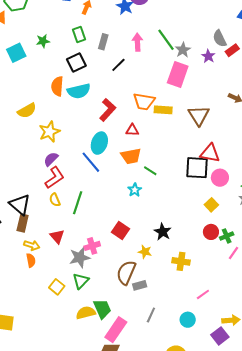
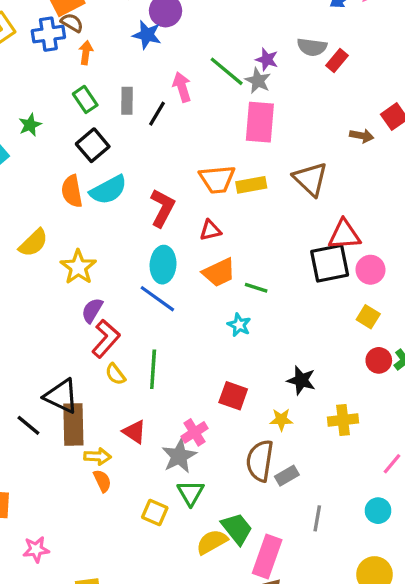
gray semicircle: (220, 38) -> (312, 47), turned -42
purple star: (208, 56) -> (267, 59), moved
black line: (118, 65) -> (157, 114), moved
brown rectangle: (23, 223) -> (73, 425), size x1.4

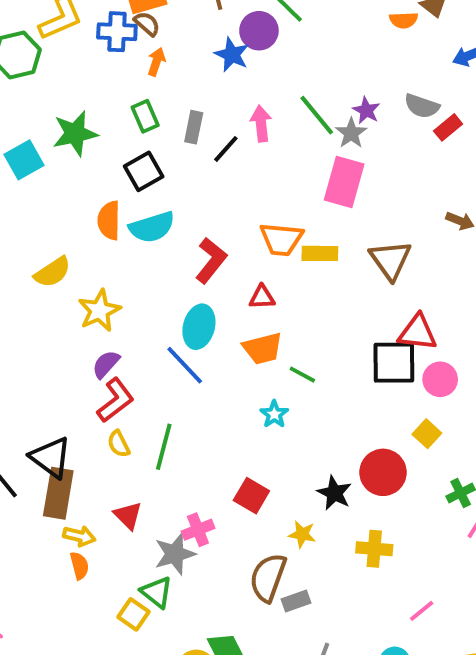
green star: (30, 125) -> (75, 134), size x1.6
red circle: (379, 360) -> (383, 472), moved, size x1.5
green triangle: (191, 493) -> (157, 592), moved, turned -32

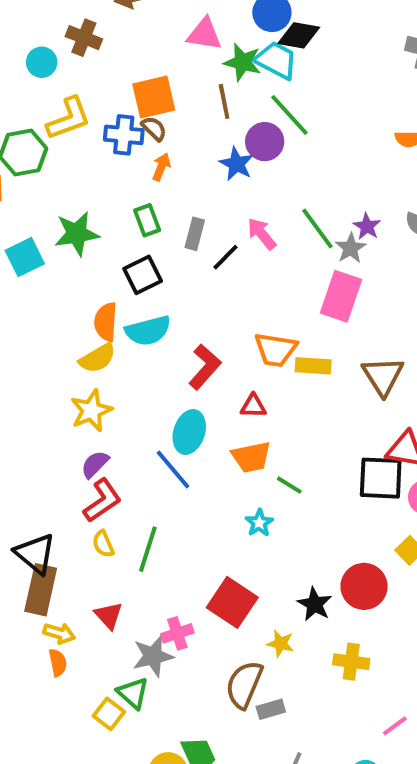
pink arrow: (261, 124) -> (262, 234), turned -36
yellow semicircle: (52, 272) -> (97, 358), moved
red square: (251, 496) -> (232, 602), size x1.4

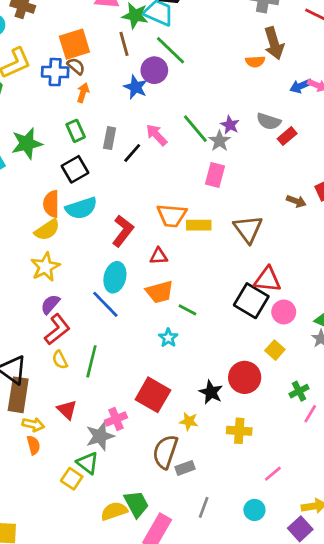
pink rectangle: (341, 296) -> (215, 175), size x0.7
black square: (381, 478) -> (251, 301), turned 32

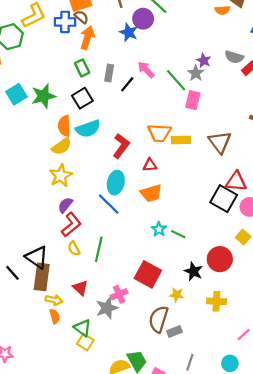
orange arrow: (83, 93) -> (87, 38), size x1.5
green line: (195, 129) -> (176, 80), moved
green star: (27, 144) -> (43, 96), moved
green line: (188, 310) -> (178, 234), moved
green triangle: (88, 463) -> (82, 328), moved

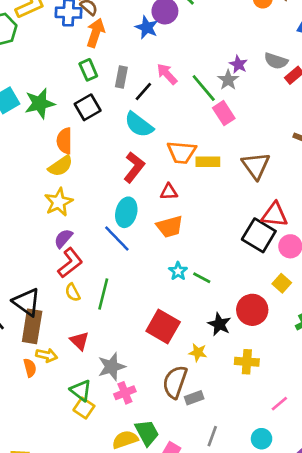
pink rectangle: (193, 100) -> (224, 113), turned -48
cyan semicircle: (88, 129) -> (139, 125), moved, turned 55
pink cross: (119, 294) -> (125, 393), moved
orange semicircle: (55, 316) -> (30, 368), moved

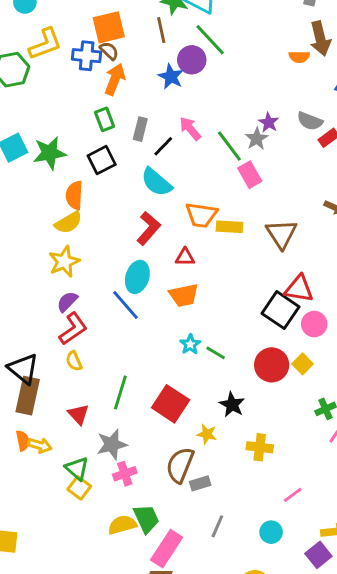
green line: (103, 294) -> (120, 392), moved
red circle: (252, 310) -> (272, 365), moved
yellow arrow: (47, 355) -> (40, 445), moved

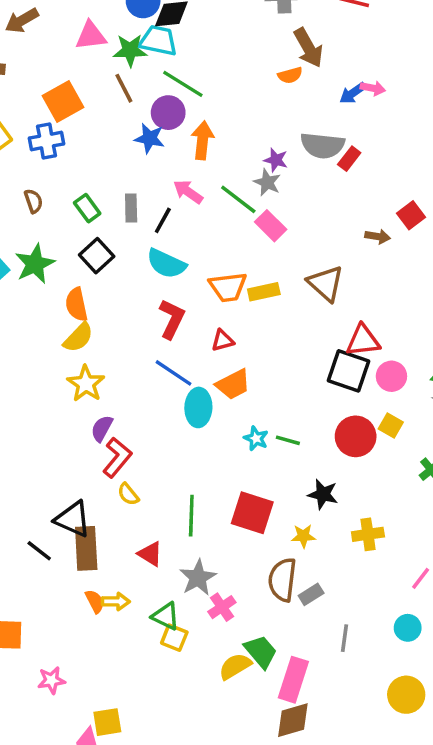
brown semicircle: (109, 51) -> (33, 201), moved, turned 42
orange arrow: (115, 79) -> (202, 140), moved
gray semicircle: (310, 121) -> (323, 145), size x1.4
cyan ellipse: (137, 277) -> (198, 407), moved
blue line: (126, 305) -> (174, 373), moved

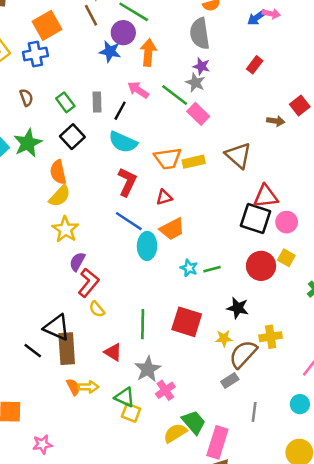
gray semicircle: (323, 145) -> (200, 34), moved, turned 76
green line: (288, 440) -> (212, 269), turned -30
brown semicircle: (282, 580) -> (243, 354), moved, turned 36

